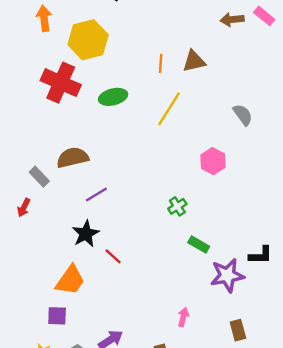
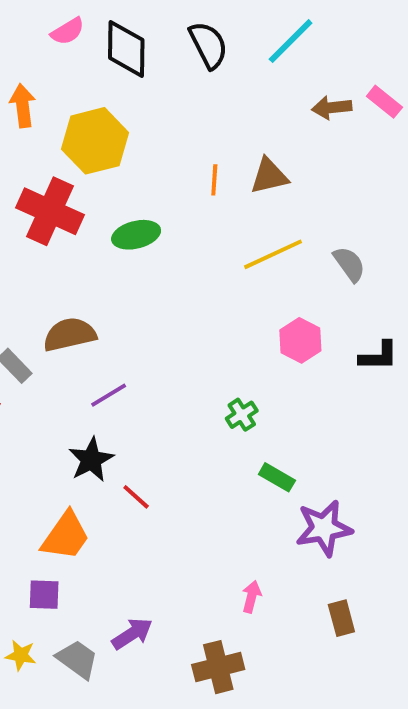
yellow line: (169, 109) -> (273, 254), moved, turned 33
black L-shape: (261, 255) -> (379, 356), moved

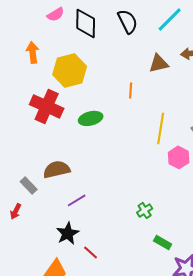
brown triangle: (269, 176) -> (159, 63), moved
yellow line: (273, 254) -> (161, 128), turned -56
pink hexagon: (300, 340) -> (179, 157), moved

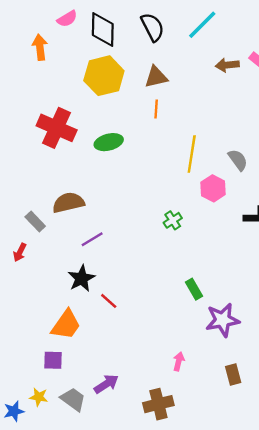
orange arrow: (33, 52) -> (40, 47), moved
brown triangle: (159, 63) -> (156, 77), moved
yellow hexagon: (70, 70) -> (104, 76), moved
green cross: (145, 210) -> (173, 220), moved
green rectangle: (163, 242) -> (194, 289), turned 30

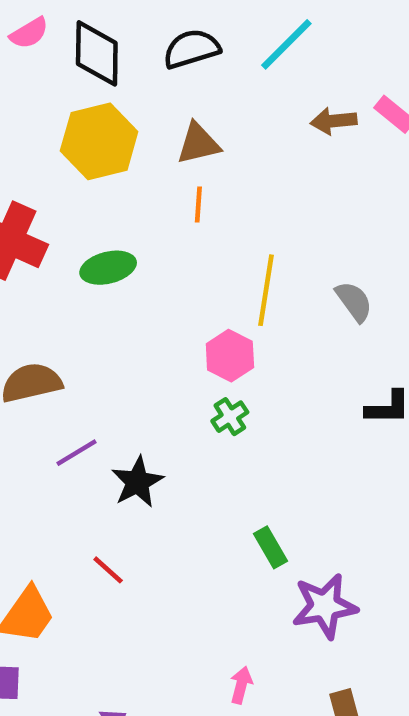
black semicircle: (153, 27) -> (192, 49), turned -80
pink hexagon: (213, 188) -> (230, 356), moved
black star: (81, 278) -> (137, 482), moved

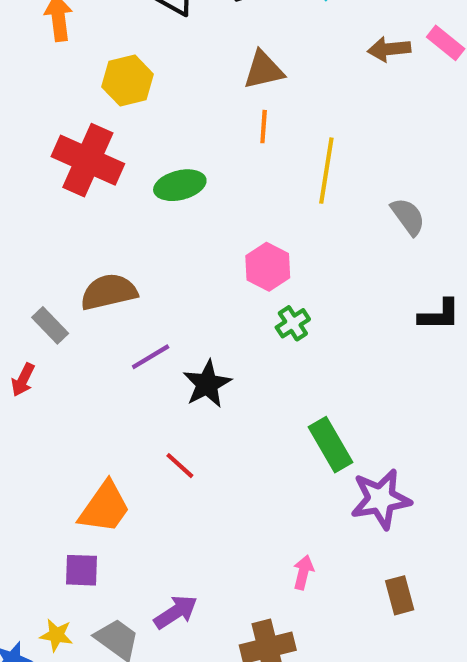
yellow hexagon: (99, 141) -> (128, 81), moved, size x0.7
yellow line: (266, 290) -> (326, 171), moved
pink hexagon: (230, 356) -> (268, 267), moved
green rectangle: (271, 547) -> (331, 445), size x1.4

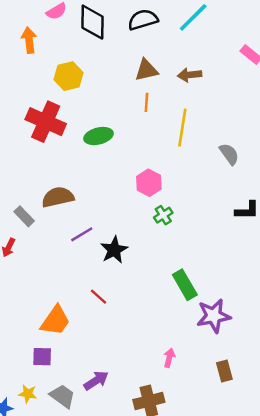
brown arrow: (389, 49) -> (190, 75), moved

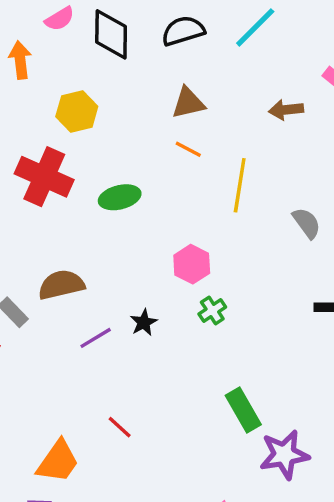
brown arrow: (190, 75) -> (286, 110), moved
orange line: (146, 102) -> (188, 149), turned -66
black star: (114, 250) -> (144, 323), moved, size x0.7

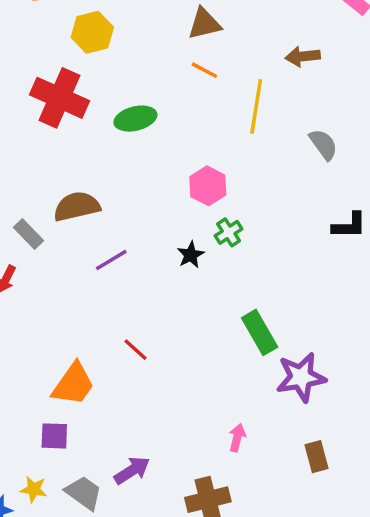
brown arrow: (286, 110) -> (303, 56), moved
black star: (144, 323) -> (191, 255), moved

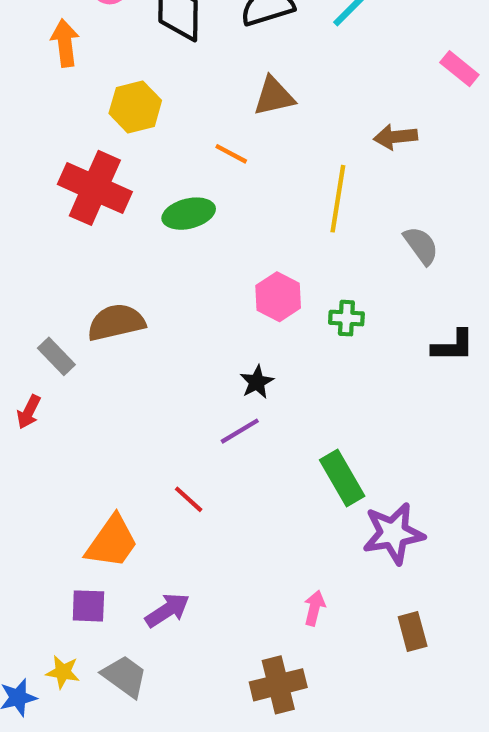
orange line: (204, 70) -> (231, 154), moved
green cross: (229, 232) -> (346, 318), moved, turned 36
purple line: (111, 260) -> (240, 431), moved
purple arrow: (132, 470) -> (167, 610), moved

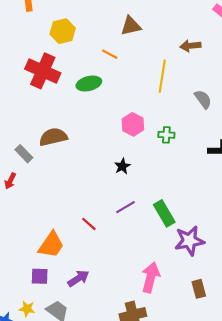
purple line: (240, 431) -> (126, 207), moved
pink arrow: (314, 608) -> (151, 277), size x1.8

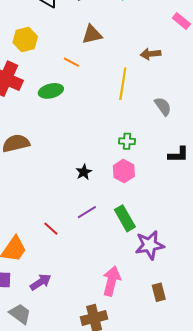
pink hexagon: (133, 124) -> (124, 171), moved

